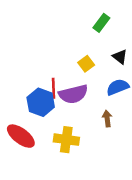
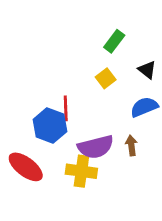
green rectangle: (101, 23) -> (114, 41), moved
purple semicircle: (73, 94) -> (96, 147), moved

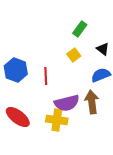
blue hexagon: (50, 125) -> (16, 70), moved
brown arrow: (131, 145) -> (92, 102), size x1.6

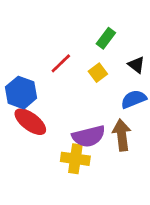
red line: (46, 76) -> (61, 63), moved, turned 48
red ellipse: (18, 117) -> (30, 122), moved

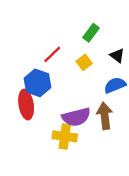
blue hexagon: (21, 93) -> (37, 83), moved
red ellipse: (30, 122) -> (26, 105), turned 44

